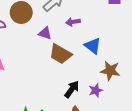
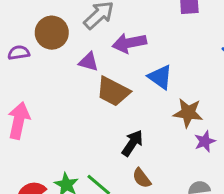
purple arrow: (73, 22) -> (129, 43), size x1.5
purple star: (96, 90) -> (205, 141), moved

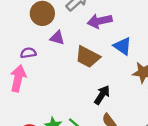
purple semicircle: (19, 53) -> (28, 53), moved
purple triangle: (89, 62) -> (57, 38), moved

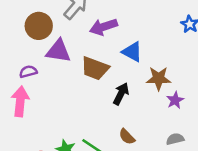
purple triangle: (57, 38) -> (58, 51), size x1.5
black arrow: (102, 95) -> (121, 94), moved

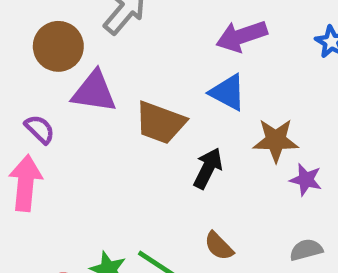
purple arrow: (104, 27) -> (242, 36), moved
purple semicircle: (28, 72) -> (40, 129), turned 60
purple star: (175, 100) -> (306, 180), turned -30

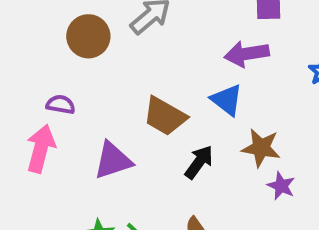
purple triangle: (94, 92) -> (113, 160), moved, turned -36
purple semicircle: (40, 129) -> (61, 104), turned -44

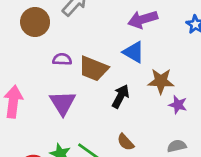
purple semicircle: (61, 104) -> (62, 59), moved
purple triangle: (113, 160) -> (63, 103), turned -36

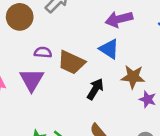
purple triangle: (63, 103) -> (32, 80), moved

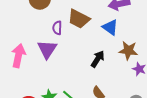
purple semicircle: (43, 52) -> (57, 28), turned -96
brown trapezoid: (71, 62) -> (79, 19), moved

